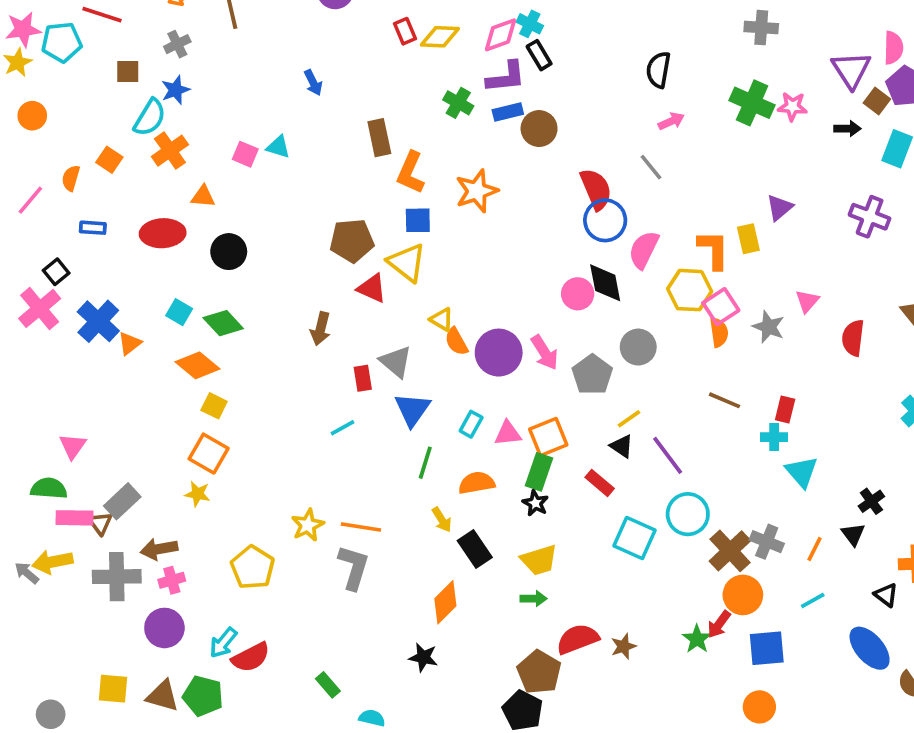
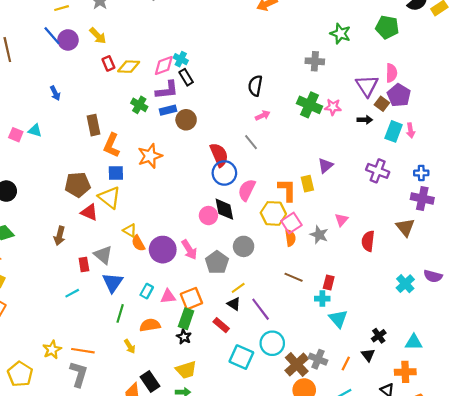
black rectangle: (475, 549) -> (150, 382), moved

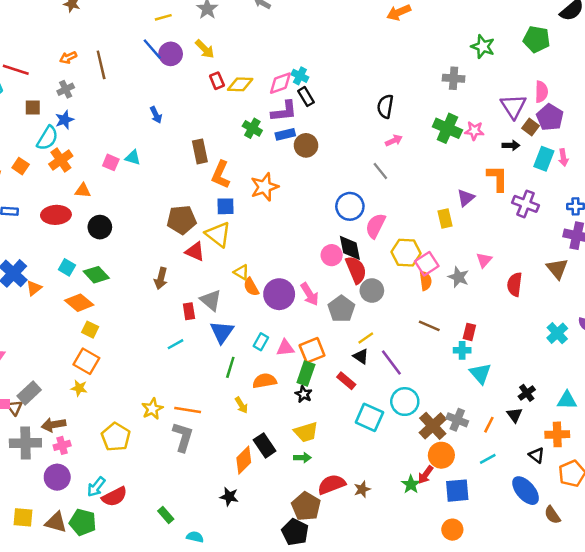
red semicircle: (219, 155) -> (356, 270), moved
orange L-shape: (287, 190) -> (497, 178), moved

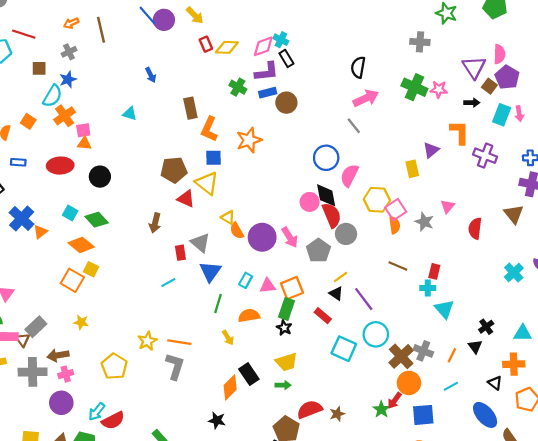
pink arrow: (394, 140) -> (366, 98), size x1.6
pink square: (111, 162) -> (83, 130), moved, turned -32
orange square: (86, 361) -> (72, 280), moved

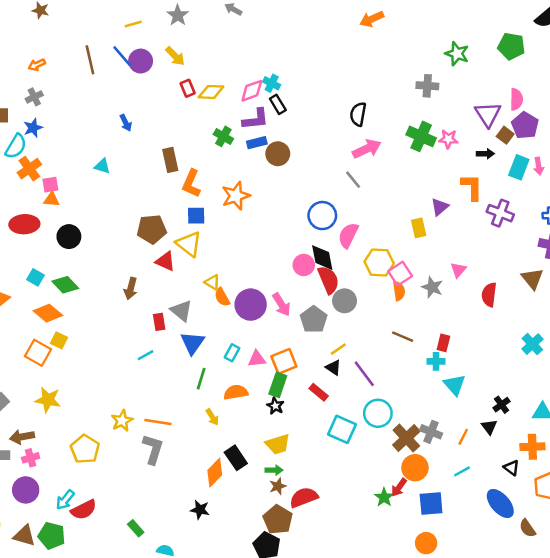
brown line: (101, 30) -> (90, 60), moved
yellow star: (81, 322) -> (48, 400), size x1.5
brown star: (337, 414) -> (278, 486), moved

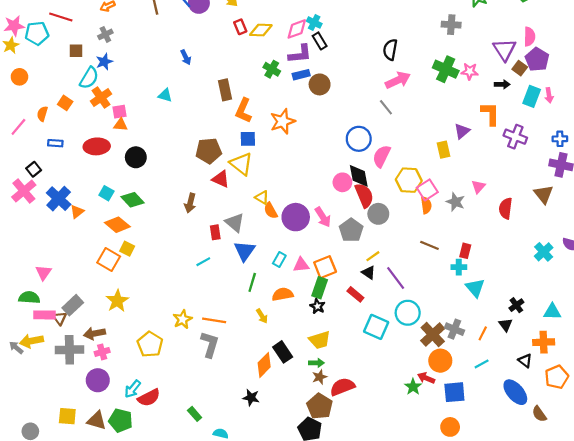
yellow star: (48, 400) -> (117, 301), turned 30
red arrow: (399, 487) -> (426, 378), turned 77

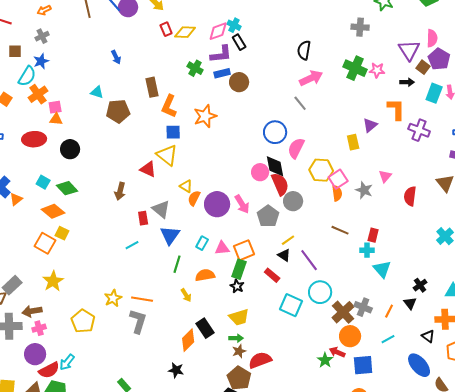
brown pentagon: (209, 151) -> (118, 111), moved
orange semicircle: (271, 211) -> (194, 198), turned 56
red semicircle: (149, 398) -> (49, 370), moved

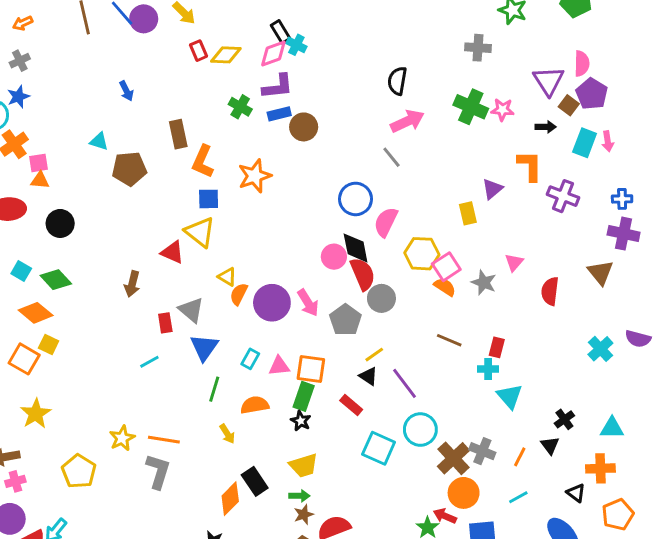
black rectangle: (239, 42) -> (281, 32), moved
orange semicircle: (337, 193) -> (445, 287), turned -49
orange square: (244, 250) -> (311, 369), turned 30

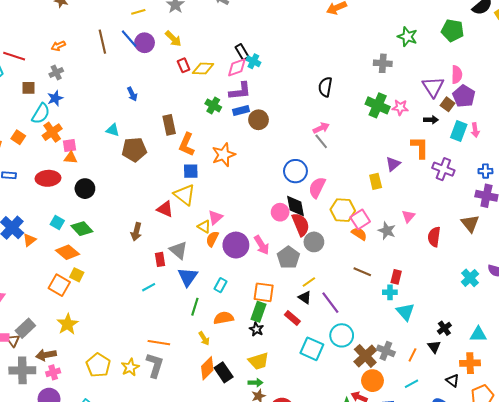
pink arrow: (407, 121) -> (321, 128), moved, size x0.7
pink triangle: (279, 366) -> (215, 217), moved, turned -35
yellow star: (122, 438) -> (130, 367), moved
orange diamond: (230, 499) -> (207, 368), moved

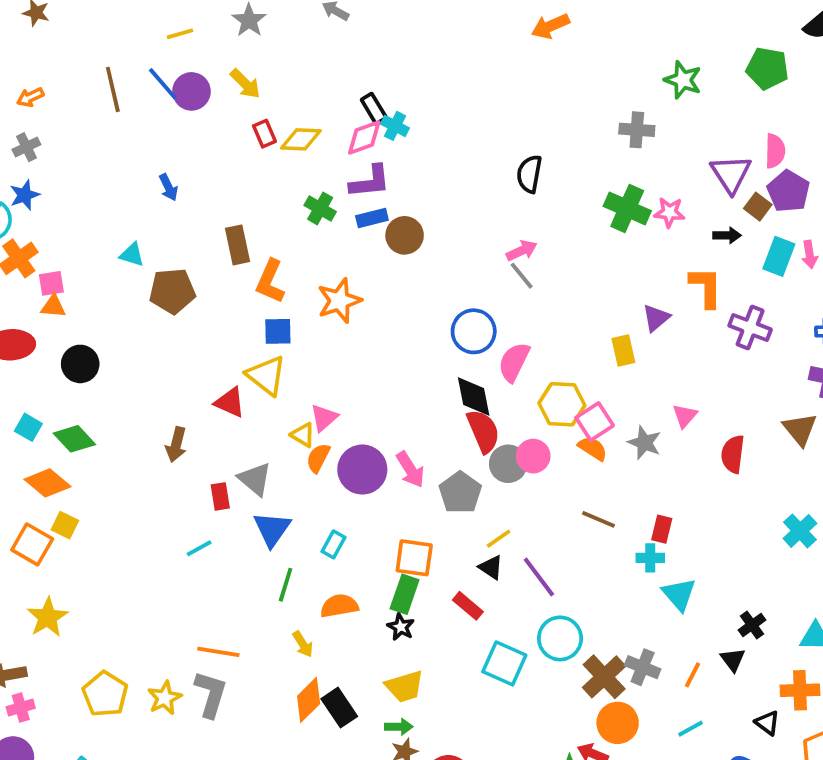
pink circle: (280, 212) -> (533, 456), moved

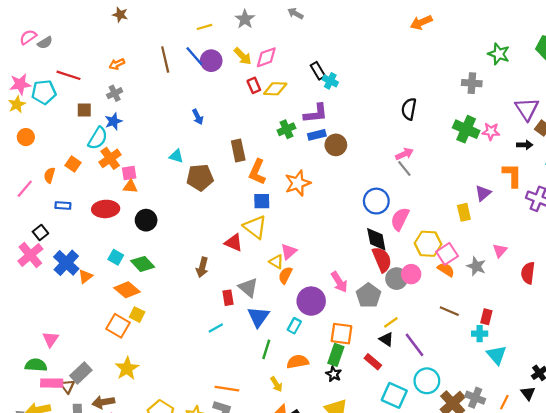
pink diamond: (364, 137) -> (266, 57), moved
green cross: (320, 208) -> (286, 129), turned 36
purple circle: (362, 470) -> (311, 301), moved

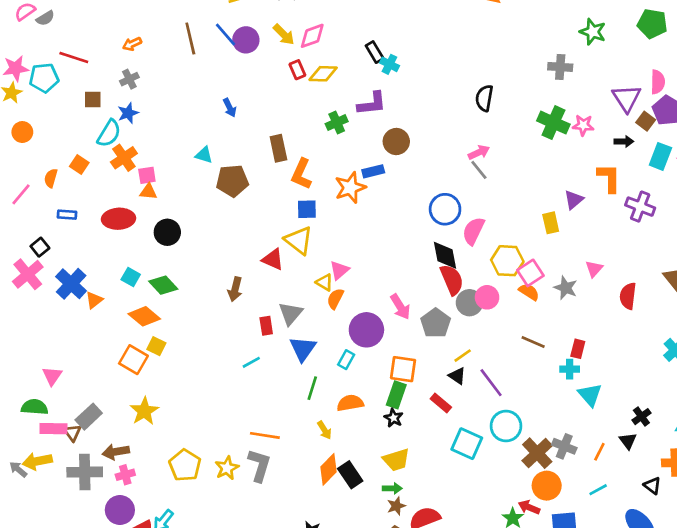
blue rectangle: (317, 135) -> (373, 171), moved
gray triangle: (248, 288) -> (291, 314), turned 30

